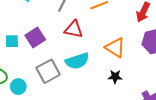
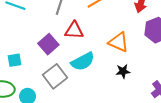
purple square: (35, 38) -> (48, 44), moved
cyan square: (12, 41) -> (14, 60), moved

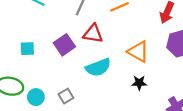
cyan square: (14, 60) -> (27, 49), moved
gray square: (55, 76) -> (66, 96), moved, size x0.6

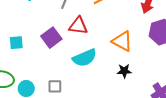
gray square: (66, 96) -> (55, 86), turned 32

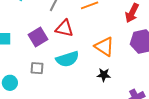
gray square: (55, 86) -> (37, 68), moved

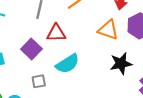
orange triangle: (104, 47) -> (108, 30), moved
black star: (104, 75) -> (121, 64), moved, size x1.5

